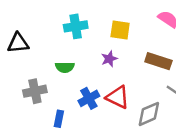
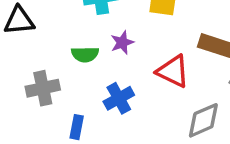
purple star: (109, 59) -> (122, 43), moved
red triangle: (118, 97) -> (173, 71), moved

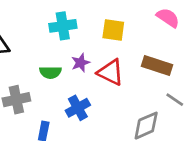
red triangle: (173, 71) -> (111, 72), moved

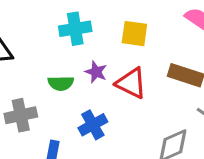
purple star: (81, 63) -> (96, 72), turned -30

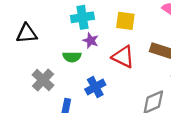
purple star: (96, 72) -> (91, 41), moved
gray cross: (21, 115) -> (43, 80), turned -35

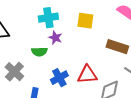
red triangle: (123, 57) -> (87, 75), moved, turned -30

